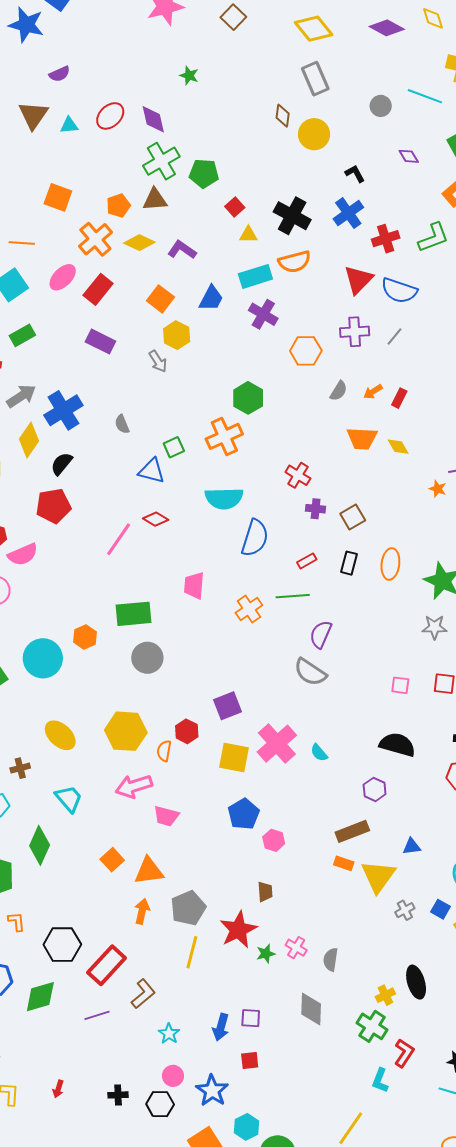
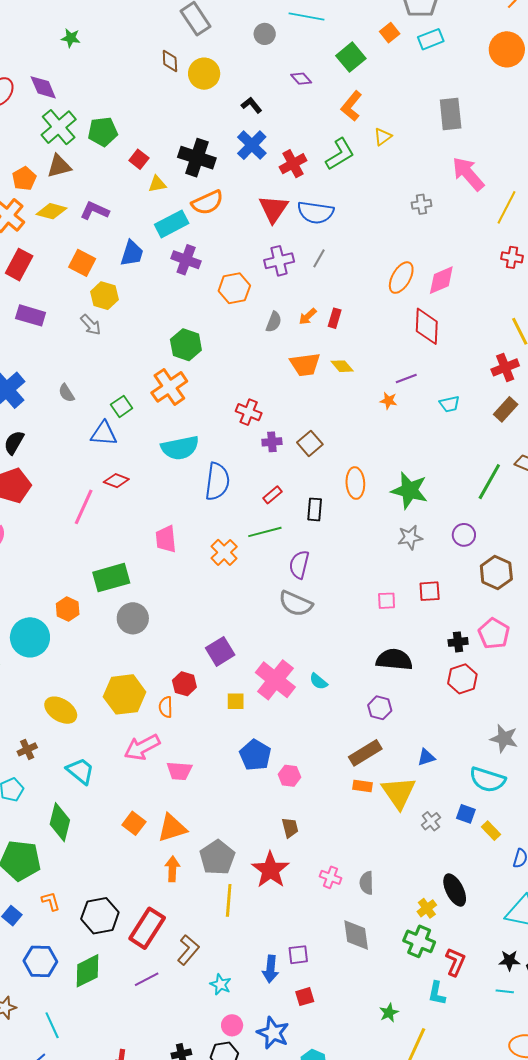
black rectangle: (349, 563) -> (315, 509), moved
yellow square: (234, 758) -> (236, 701), size x0.6
green star: (266, 954) -> (389, 1013), moved

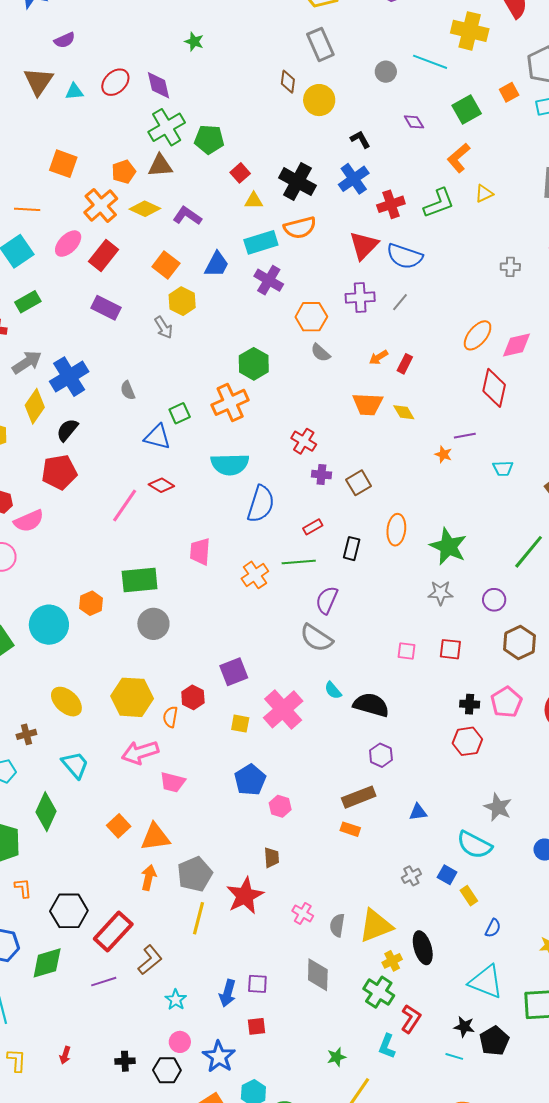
gray semicircle: (274, 322) -> (321, 353), moved, turned 100
black semicircle: (394, 660) -> (371, 705), moved
cyan semicircle: (318, 681) -> (333, 690), moved
yellow triangle: (399, 793) -> (376, 926), moved, turned 33

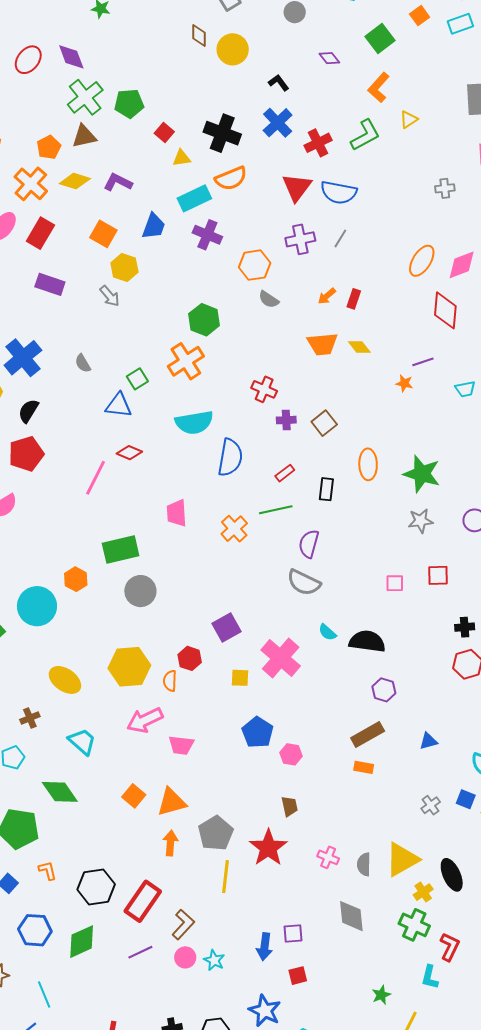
green diamond: (46, 812) -> (60, 792), turned -51
pink circle: (180, 1042) -> (185, 957), moved

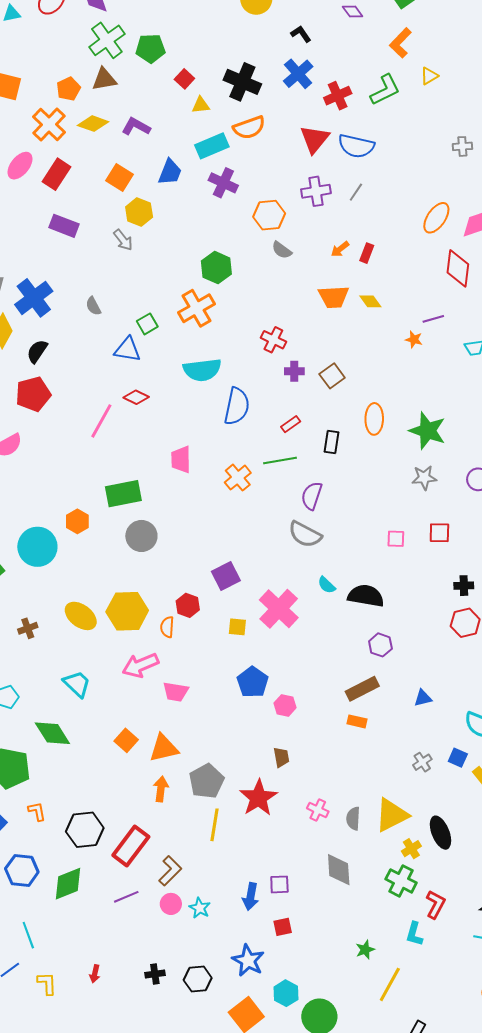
yellow ellipse: (65, 680) -> (81, 616), moved
brown cross: (30, 718) -> (28, 628), moved

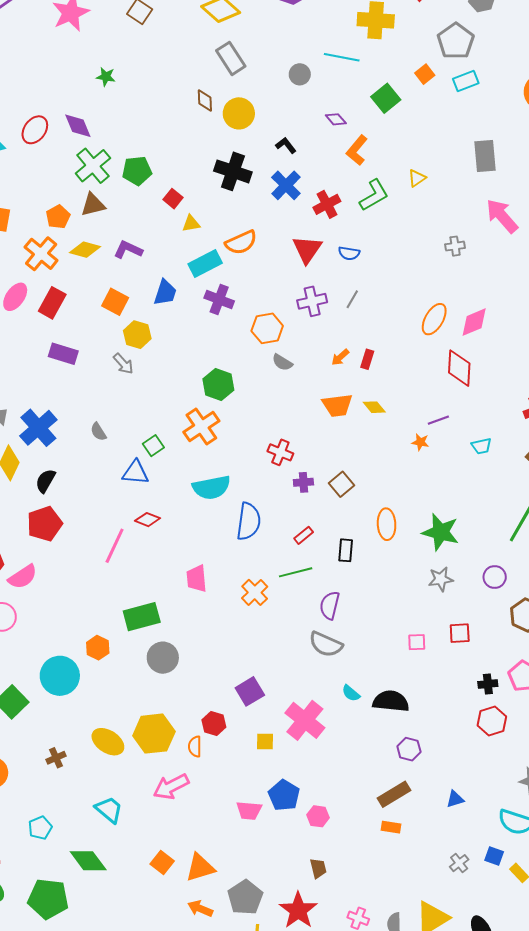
orange L-shape: (400, 43) -> (357, 150), moved
black cross: (242, 82) -> (233, 171), moved
blue semicircle: (356, 146) -> (349, 253), size x0.6
pink trapezoid: (176, 692) -> (249, 810), moved
orange arrow: (161, 789) -> (200, 909), turned -70

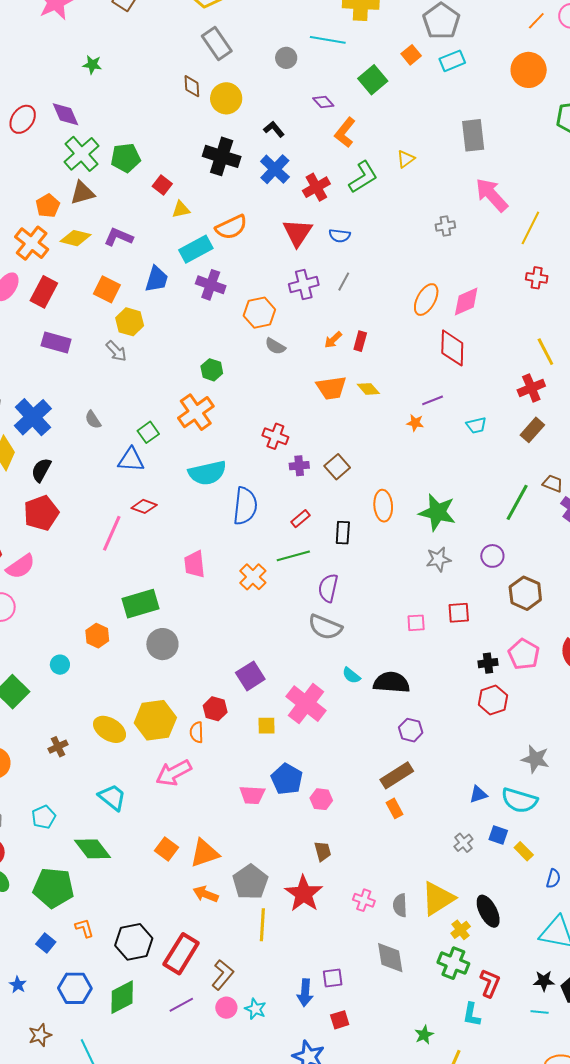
green hexagon: (218, 384) -> (212, 370), size x0.7
cyan circle: (60, 676) -> (60, 665), size x0.5
blue triangle: (455, 799) -> (478, 794), moved
orange rectangle: (391, 827) -> (395, 808), turned 54

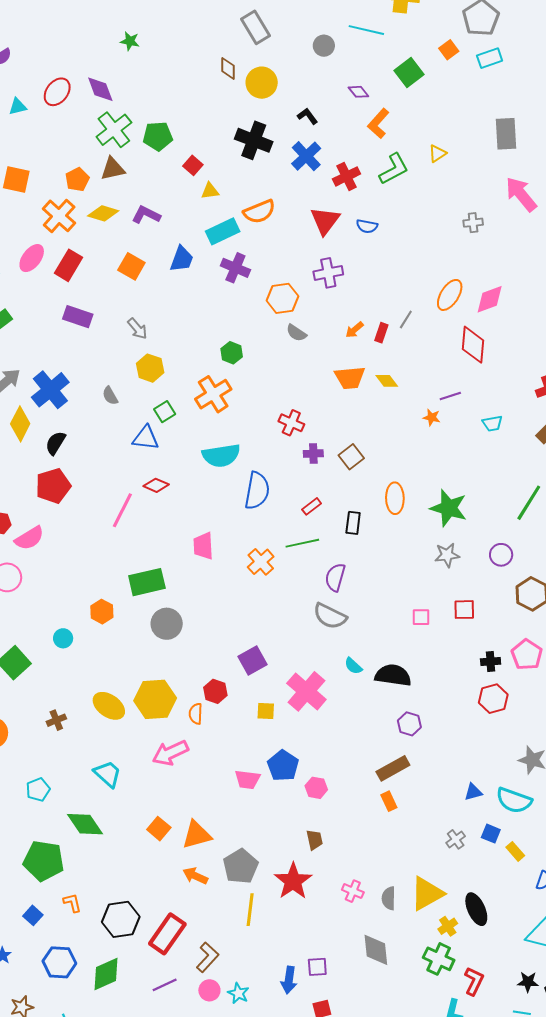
gray line: (344, 282) -> (406, 319), moved
yellow hexagon: (130, 322) -> (150, 368), moved

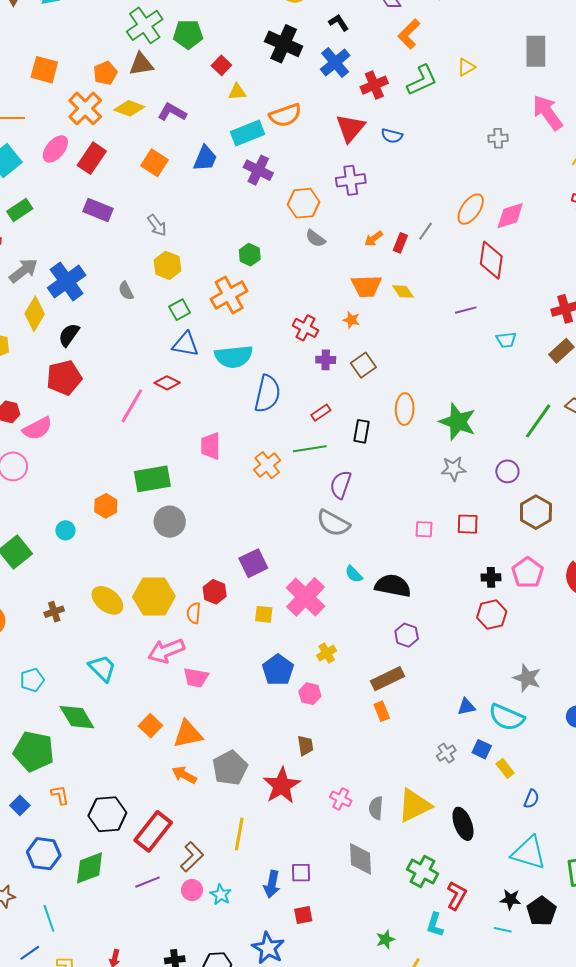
orange star: (432, 417) -> (351, 320), moved
blue triangle: (146, 438) -> (185, 344), moved
pink trapezoid: (247, 780) -> (196, 678), moved
yellow line: (250, 910) -> (239, 834), moved
yellow cross: (448, 926) -> (327, 653), moved

